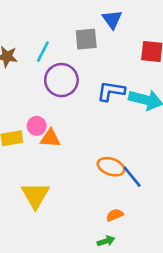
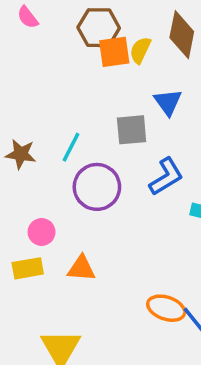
blue L-shape: (111, 91) -> (166, 177), moved, turned 140
pink circle: (37, 126) -> (42, 232), moved

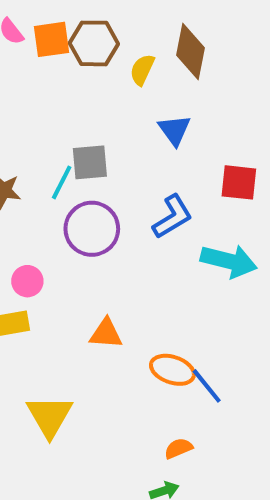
orange square: (114, 52) -> (52, 39), moved
gray square: (132, 130) -> (90, 162), moved
orange triangle: (81, 268) -> (106, 334), moved

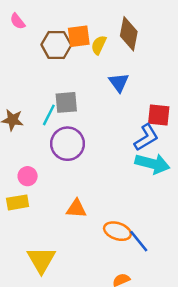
orange square: (52, 39) -> (79, 36), moved
brown hexagon: (94, 43) -> (56, 45), moved
blue L-shape: (172, 217) -> (146, 137), moved

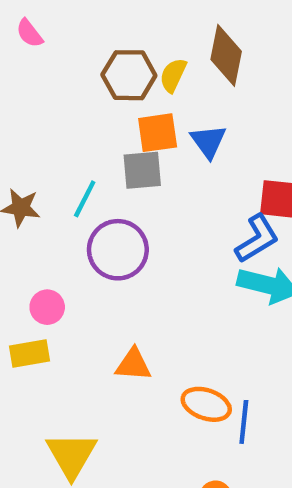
orange square: (79, 36) -> (158, 133), moved
brown hexagon: (56, 45) -> (129, 75), moved
gray square: (66, 102) -> (142, 170), moved
blue line: (139, 241) -> (244, 422), turned 45

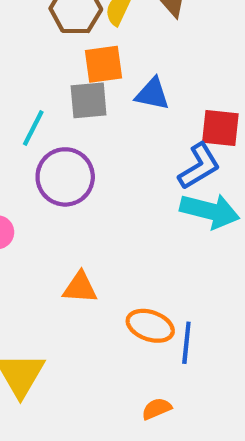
blue triangle: (208, 141) -> (152, 94), moved, turned -42

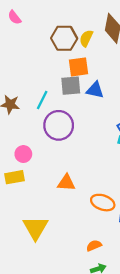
blue triangle: (152, 94) -> (95, 90), moved
orange semicircle: (157, 409) -> (94, 246), moved

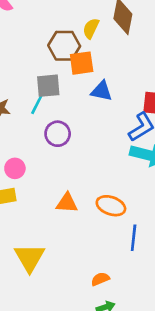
brown hexagon: (64, 38) -> (64, 46), moved
gray square: (71, 86) -> (48, 86), moved
purple circle: (59, 125) -> (58, 134), size x0.7
orange ellipse: (103, 203) -> (111, 206), moved

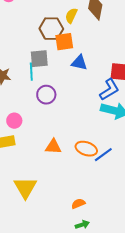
cyan line: (38, 103) -> (31, 72), turned -30
blue line: (134, 238) -> (103, 155), moved, turned 48

